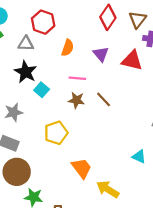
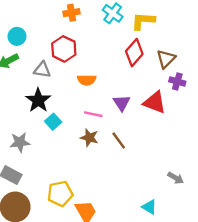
orange semicircle: (68, 48) -> (87, 80), turned 63
purple triangle: (101, 54) -> (122, 103), moved
yellow pentagon: (56, 133) -> (60, 194), moved

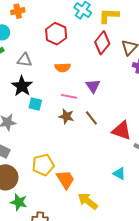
orange cross: (71, 13) -> (18, 11), moved
red hexagon: (64, 49) -> (56, 34), moved
red triangle: (155, 102) -> (122, 131), moved
cyan square: (53, 122) -> (35, 104), turned -32

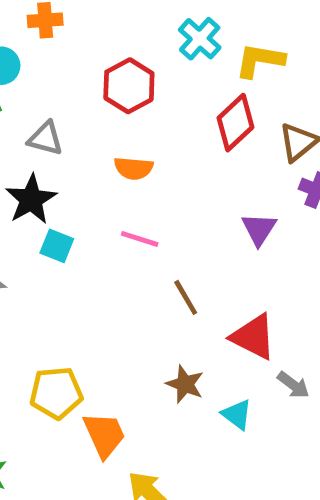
purple triangle: (93, 86) -> (259, 229), moved
brown star: (66, 116) -> (185, 384), moved
cyan triangle: (119, 174) -> (237, 414), moved

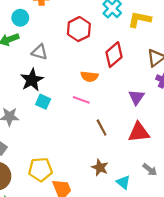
red diamond: (235, 123) -> (114, 55), moved
orange semicircle: (134, 168) -> (89, 76), moved
red triangle: (253, 337) -> (139, 132), moved, turned -35

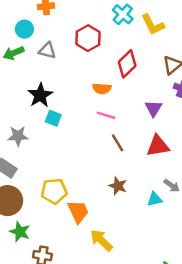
yellow L-shape: (140, 19) -> (153, 25), turned -125
gray triangle: (40, 52) -> (47, 51), moved
pink line: (81, 100) -> (106, 115), moved
cyan triangle: (123, 182) -> (155, 199), moved, turned -48

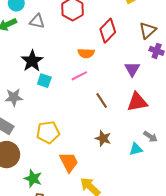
pink line: (106, 115) -> (79, 76), moved, turned -42
yellow pentagon: (54, 191) -> (48, 132), moved
green star: (20, 232) -> (33, 178), moved

